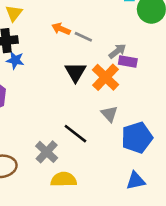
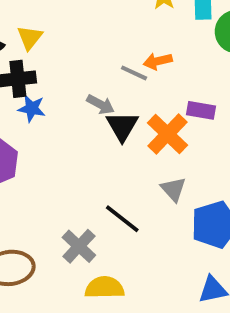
orange arrow: (61, 29) -> (158, 61), moved, turned -36
gray arrow: (117, 51) -> (101, 104), moved, turned 66

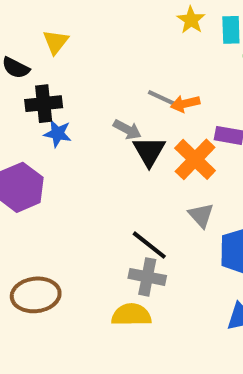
yellow triangle: (30, 38) -> (56, 42), moved
orange arrow: (158, 61) -> (185, 104), moved
gray cross: (79, 246) -> (147, 277), moved, turned -32

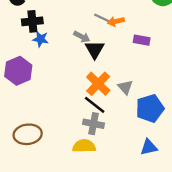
orange cross: (195, 159) -> (98, 84), moved

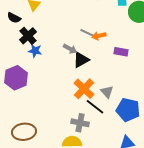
black cross: (32, 21) -> (28, 36), turned -36
black triangle: (95, 50) -> (81, 60), turned 30
black line: (95, 105) -> (95, 107), moved
blue pentagon: (150, 108) -> (128, 110), turned 30

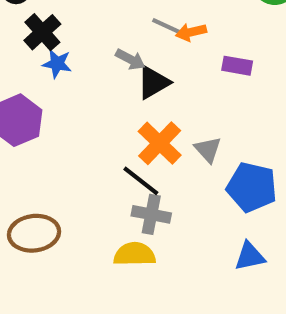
black line: (95, 107) -> (141, 181), moved

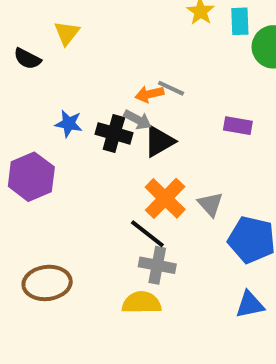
black cross: (42, 32) -> (114, 133), moved, turned -32
orange arrow: (191, 32) -> (149, 94), moved

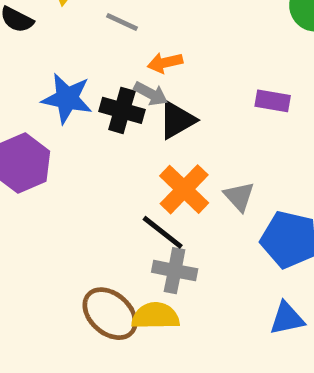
gray line: (171, 88) -> (122, 22), moved
blue star: (69, 124) -> (67, 98), size x1.5
brown ellipse: (47, 283) -> (110, 314), moved, turned 48

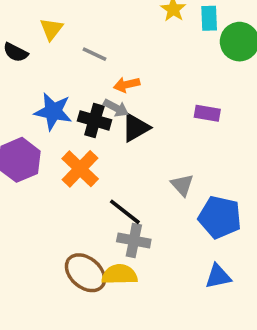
orange cross: (184, 189) -> (80, 169), moved

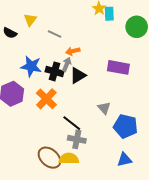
cyan rectangle: (209, 18) -> (109, 14), moved
gray arrow: (116, 108) -> (67, 64), turned -96
purple rectangle: (207, 113) -> (118, 67), size x1.5

